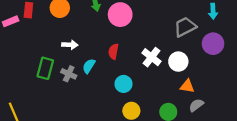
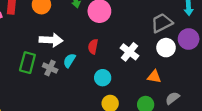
white arrow: (70, 45) -> (51, 40), size x1.5
white circle: (178, 62) -> (166, 48), moved
orange triangle: (187, 86) -> (154, 77), moved

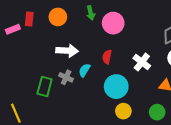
green rectangle: (27, 63) -> (45, 87), moved
cyan circle: (103, 78) -> (116, 87), size x1.5

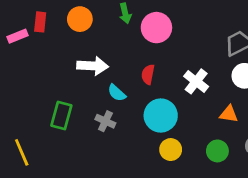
cyan semicircle: (84, 70) -> (117, 93), turned -80
gray cross: (66, 77) -> (105, 121), moved

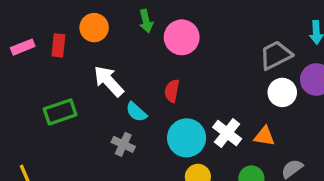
red rectangle: (40, 22) -> (58, 45), moved
white arrow: (93, 66) -> (109, 81), turned -136
white cross: (196, 81) -> (227, 133), moved
green rectangle: (61, 116) -> (60, 112), moved, turned 56

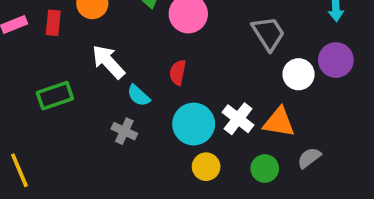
gray trapezoid: (276, 55) -> (268, 33), moved, turned 84
orange triangle: (264, 136) -> (279, 122), size x1.4

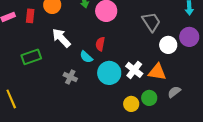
cyan semicircle: (139, 96) -> (86, 57), moved
yellow circle: (206, 167) -> (131, 104), moved

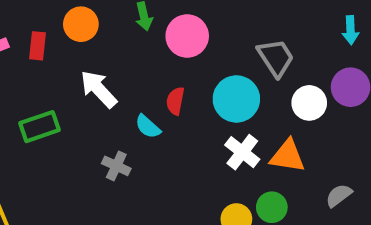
cyan circle: (109, 73) -> (236, 99), moved
gray semicircle: (174, 92) -> (339, 195), moved

